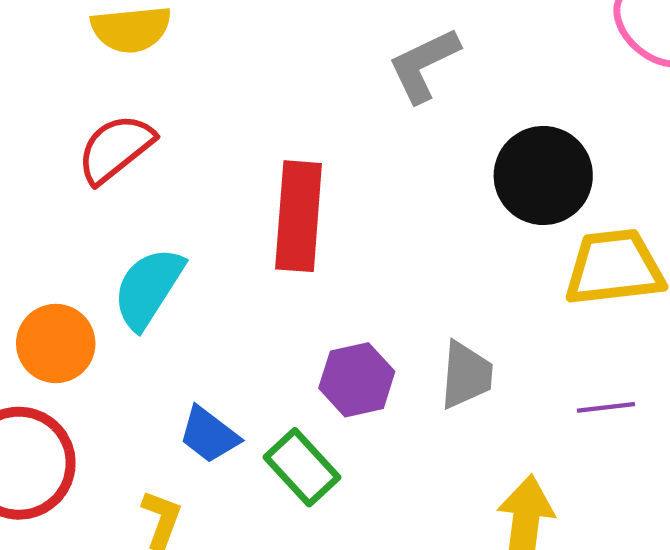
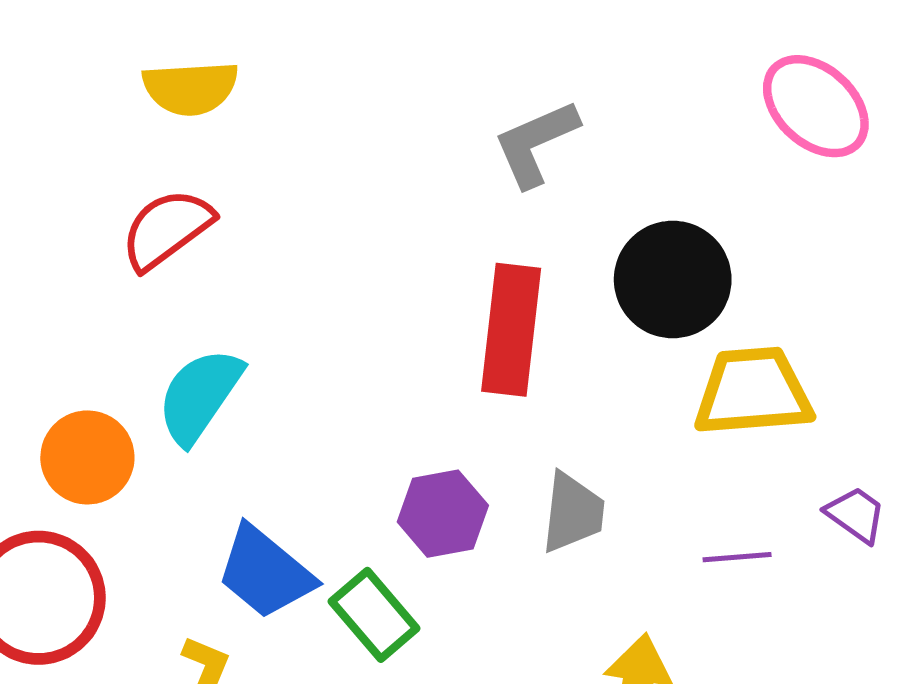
red rectangle: (299, 216) -> (511, 330), moved
blue trapezoid: (209, 435) -> (265, 572), size x1.4

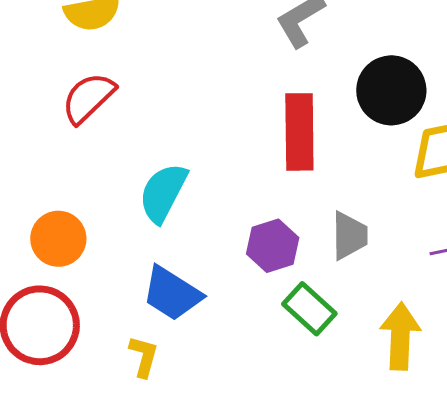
cyan semicircle: (200, 396) -> (163, 193), moved
green rectangle: (374, 615) -> (309, 309), moved

